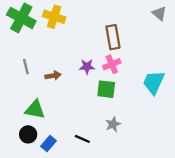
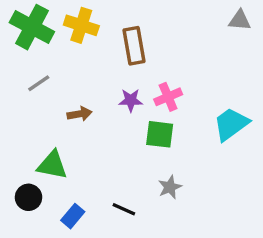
gray triangle: (159, 13) -> (240, 20), turned -35
brown rectangle: (113, 37) -> (134, 46), moved
gray line: (26, 67) -> (39, 83), moved, turned 70
cyan trapezoid: (154, 82) -> (231, 124), turned 30
black circle: (28, 134) -> (28, 197), moved

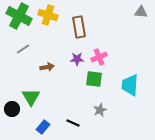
cyan trapezoid: (231, 124) -> (130, 85), moved, turned -50
green triangle: (52, 165) -> (31, 97), turned 48
black circle: (28, 197) -> (12, 109), moved

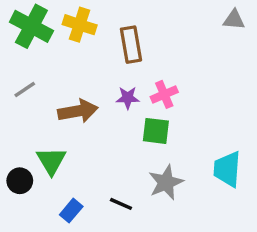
gray line: (23, 49) -> (25, 89), moved
brown arrow: (47, 67) -> (78, 111), size x1.6
cyan trapezoid: (130, 85) -> (227, 169), moved
gray star: (100, 110) -> (166, 182), size x1.5

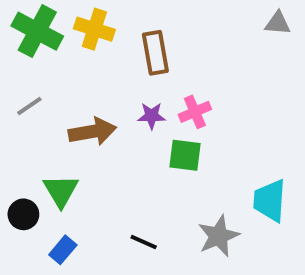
gray star: (166, 182) -> (219, 236), moved
blue rectangle: (71, 211) -> (63, 250), moved

